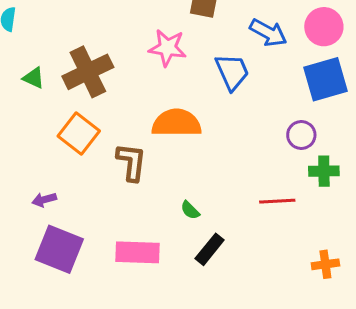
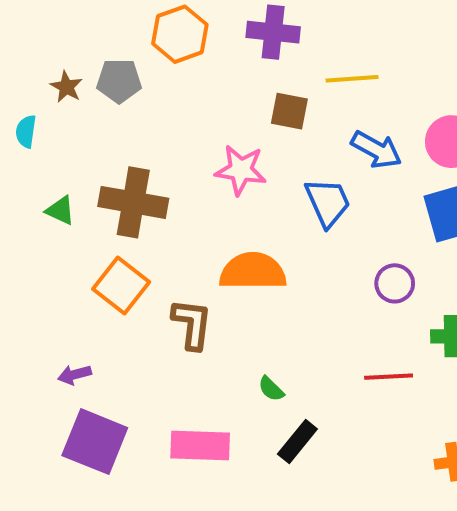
brown cross: (88, 72) -> (133, 202), turned 36
purple circle: (301, 135) -> (395, 283), moved

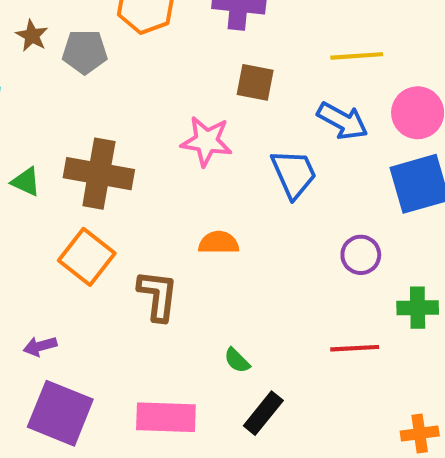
yellow line: (352, 79) -> (357, 56), moved
brown star: (66, 87) -> (32, 36), moved
orange semicircle: (253, 271) -> (219, 243), size x0.6

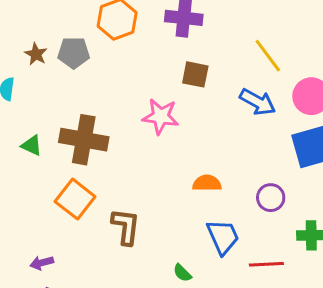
brown star: (32, 36) -> (36, 54), moved
yellow line: (357, 56) -> (268, 56), turned 57
blue trapezoid: (294, 174) -> (223, 237), moved
orange semicircle: (219, 243) -> (207, 183), moved

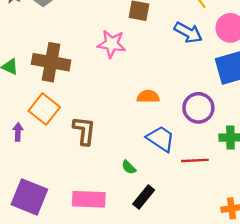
purple circle: (271, 198) -> (198, 108), size x1.4
blue trapezoid: (223, 237) -> (161, 139), turned -32
purple arrow: (42, 263) -> (18, 132), moved, turned 108

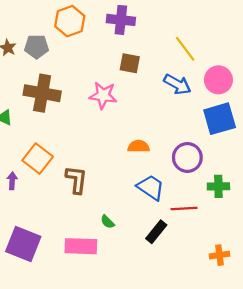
brown cross: (51, 62) -> (42, 93), moved
green semicircle: (129, 167) -> (108, 222), moved
black rectangle: (144, 197) -> (156, 232), moved

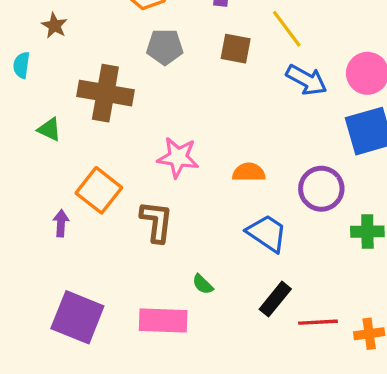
gray pentagon: (37, 47) -> (165, 47), moved
yellow line: (185, 49) -> (287, 29), moved
pink star: (103, 95) -> (178, 157), moved
red line: (184, 208) -> (318, 322), moved

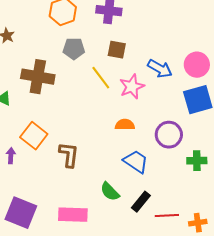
yellow line: (287, 29) -> (101, 78), moved
pink star: (178, 157) -> (132, 87), moved, turned -30
green semicircle: (203, 284) -> (110, 192), moved, size x1.5

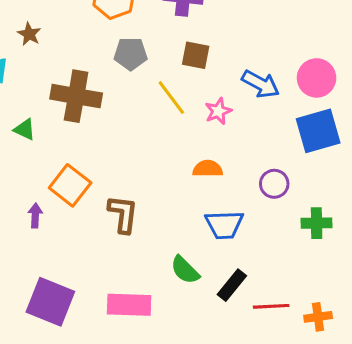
pink star: (132, 87) -> (218, 111), size x0.7
purple circle: (169, 135) -> (274, 184), size x0.7
blue trapezoid: (136, 162) -> (224, 225), turned 144

